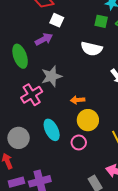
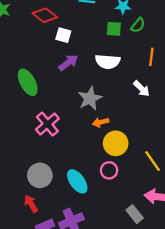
purple arrow: (44, 39) -> (68, 63), moved
gray star: (52, 76) -> (90, 98), moved
cyan ellipse: (52, 130) -> (77, 181), moved

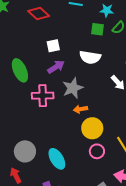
white square: (63, 35) -> (53, 46), moved, turned -32
purple arrow: (68, 63) -> (56, 67), moved
pink cross: (47, 124) -> (43, 96), moved, turned 35
pink circle: (109, 170) -> (97, 151), moved

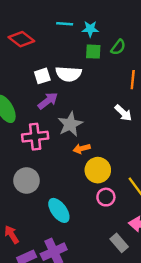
cyan star: (107, 10) -> (90, 29), moved
white semicircle: (90, 57) -> (69, 74), moved
gray circle: (25, 151) -> (27, 181), moved

